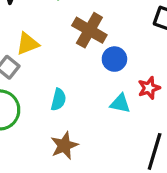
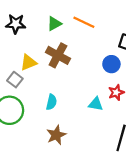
brown cross: (89, 30) -> (58, 55), moved
blue circle: (114, 59) -> (111, 64), moved

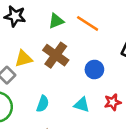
blue circle: (111, 64) -> (94, 70), moved
cyan triangle: (96, 104) -> (82, 105), moved

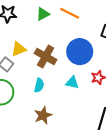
brown cross: (56, 55) -> (46, 56), moved
blue circle: (94, 70) -> (80, 52), size x1.6

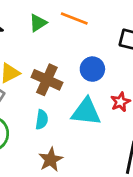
blue circle: (80, 52) -> (92, 69), size x0.7
cyan triangle: (72, 83) -> (86, 112), size x1.6

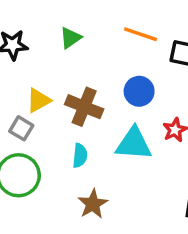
orange line: (74, 19) -> (141, 34), moved

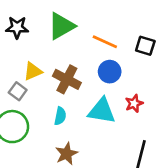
orange line: (141, 34) -> (105, 42), moved
green triangle: (70, 38) -> (61, 26), size x1.6

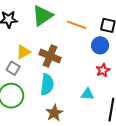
blue circle: (110, 72) -> (100, 45), moved
cyan triangle: (102, 111) -> (87, 94), moved, size x0.6
cyan semicircle: (60, 116) -> (47, 85), size x1.5

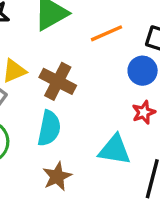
orange line: (77, 25) -> (106, 33), turned -48
cyan triangle: (87, 94) -> (115, 150), size x1.5

